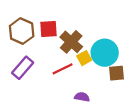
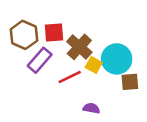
yellow square: (84, 58) -> (94, 65), turned -32
purple rectangle: (23, 68) -> (40, 60), moved

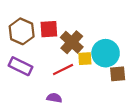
purple rectangle: (40, 60) -> (20, 66), moved, turned 75
yellow square: (94, 65) -> (85, 59), turned -32
purple semicircle: (91, 108) -> (54, 98), moved

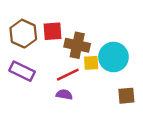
brown cross: (72, 42) -> (77, 45), turned -30
brown square: (118, 74) -> (126, 96), moved
purple semicircle: (54, 98) -> (64, 95), moved

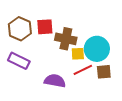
red line: (68, 75) -> (83, 70), moved
purple semicircle: (64, 95) -> (55, 81), size x1.5
brown square: (126, 96) -> (104, 72), moved

